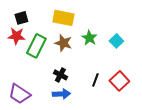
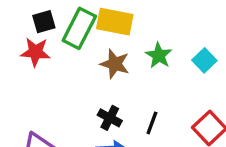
green rectangle: (36, 46) -> (79, 28), moved
black line: (95, 80) -> (152, 123), moved

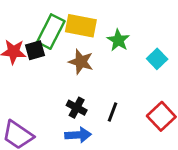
black square: (44, 22) -> (35, 50), moved
green star: (159, 55) -> (118, 40), moved

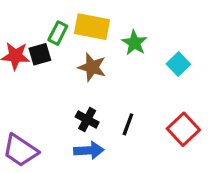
green rectangle: (51, 32) -> (58, 33), size x0.6

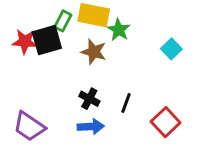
green star: (134, 43) -> (119, 30), moved
black square: (40, 54) -> (47, 40), size x1.5
red square: (183, 129) -> (166, 122), moved

